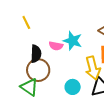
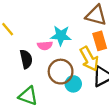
brown circle: (38, 70) -> (61, 72), moved

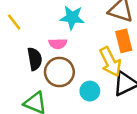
cyan star: (61, 36) -> (72, 18), moved
brown circle: (61, 72) -> (59, 72), moved

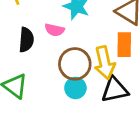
brown circle: (59, 72) -> (75, 64), moved

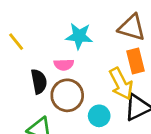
brown circle: (75, 64) -> (67, 95), moved

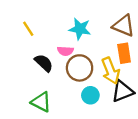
black semicircle: (39, 82) -> (44, 63), turned -42
brown circle: (67, 95) -> (80, 68), moved

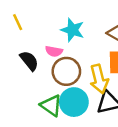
cyan circle: (90, 95) -> (74, 102), size x1.5
green triangle: (41, 102) -> (51, 106), moved

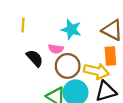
yellow line: (18, 22) -> (23, 25), turned 32
yellow arrow: (99, 79) -> (96, 71), turned -60

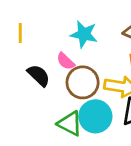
pink semicircle: (56, 49) -> (66, 61), turned 40

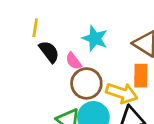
black semicircle: (39, 75) -> (49, 52), moved

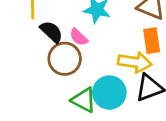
brown circle: (86, 83) -> (65, 59), moved

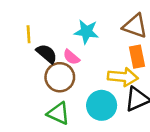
green triangle: (84, 100) -> (58, 113), moved

